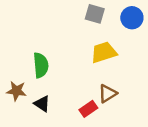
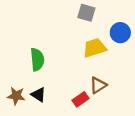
blue circle: (132, 18) -> (120, 33), moved
brown star: (16, 91) -> (16, 96), moved

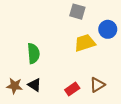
brown triangle: (98, 85) -> (97, 85), moved

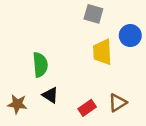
yellow trapezoid: (85, 43) -> (102, 52), turned -75
black triangle: (34, 85) -> (50, 95), moved

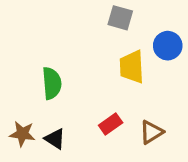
black triangle: (50, 95) -> (55, 139), moved
red rectangle: (87, 108) -> (111, 124), moved

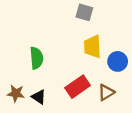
blue circle: (168, 46) -> (118, 61), moved
red rectangle: (111, 124) -> (78, 87), size x1.5

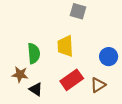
yellow trapezoid: (92, 47) -> (65, 46), moved
brown star: (16, 93) -> (20, 74), moved

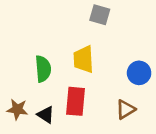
brown star: (20, 74) -> (17, 109), moved
red rectangle: (72, 80) -> (75, 101), moved, turned -50

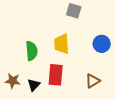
blue circle: (139, 73) -> (102, 44), moved
black triangle: (46, 115) -> (34, 85), turned 40

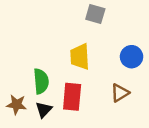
green semicircle: (32, 51) -> (41, 81), moved
brown triangle: (93, 81) -> (120, 93), moved

